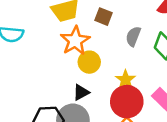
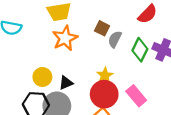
brown square: (104, 17) -> (102, 28), moved
yellow circle: (89, 62) -> (42, 77), moved

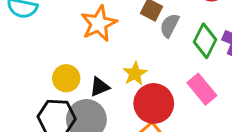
yellow star: (105, 75) -> (135, 74), moved
pink rectangle: (136, 96) -> (202, 89), moved

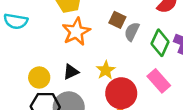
yellow circle: (66, 78) -> (39, 78), moved
black triangle: (100, 87) -> (71, 72), moved

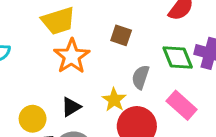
gray semicircle: (132, 32) -> (140, 77), moved
green diamond: (160, 43) -> (178, 58), turned -40

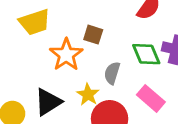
orange star: (72, 56) -> (66, 55), moved
black triangle: (71, 107) -> (48, 102), size x1.5

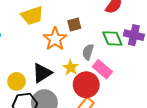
brown square: (93, 35) -> (74, 24), turned -32
pink rectangle: (151, 98) -> (102, 69), moved

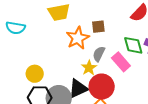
gray semicircle: (88, 52) -> (99, 54), moved
pink rectangle: (102, 69) -> (121, 62), moved
black triangle: (42, 73) -> (78, 89), moved

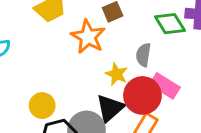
gray semicircle: (99, 54) -> (143, 55), moved
pink rectangle: (121, 62) -> (165, 86), moved

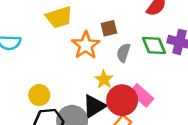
gray semicircle: (143, 55) -> (123, 53), moved

